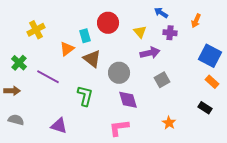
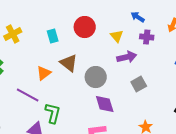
cyan rectangle: (85, 36) -> (53, 36), moved
orange triangle: (67, 49) -> (44, 73), moved
purple line: (48, 77) -> (28, 95), moved
green L-shape: (85, 96) -> (53, 113), moved

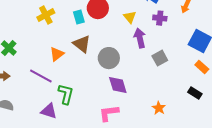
yellow cross: (13, 34) -> (46, 15), moved
cyan rectangle: (53, 36) -> (79, 17), moved
purple arrow: (127, 57) -> (140, 38), turned -90
gray square: (139, 84) -> (160, 58), moved

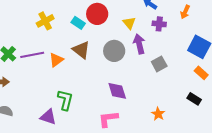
cyan rectangle: (79, 17) -> (78, 23), turned -40
gray circle: (109, 58) -> (114, 51), moved
purple line: (41, 76) -> (32, 55), moved, turned -40

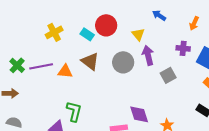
purple cross: (159, 24) -> (183, 48), moved
orange triangle: (56, 60) -> (65, 71), turned 42
purple diamond: (117, 91) -> (139, 114), moved

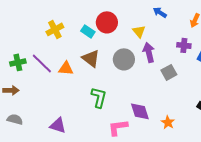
green cross: (17, 65) -> (18, 62), turned 35
purple line: (41, 66) -> (42, 63), turned 55
green L-shape: (74, 111) -> (99, 97), moved

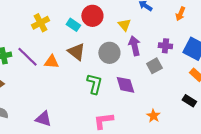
purple cross: (184, 45) -> (165, 46), moved
green L-shape: (99, 97) -> (94, 84), moved
purple diamond: (140, 111) -> (125, 85), moved

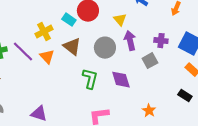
yellow cross: (40, 23) -> (44, 32), moved
orange triangle: (51, 62) -> (47, 57), turned 42

